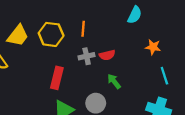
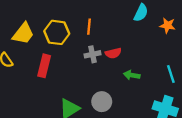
orange star: (153, 47) -> (167, 25), moved
red rectangle: (57, 78) -> (44, 66), moved
green arrow: (114, 81) -> (132, 75), moved, turned -42

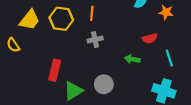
red semicircle: (113, 53) -> (150, 38), moved
red rectangle: (44, 66) -> (55, 70), moved

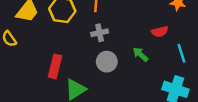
green arrow: (132, 59) -> (140, 54), turned 32
gray circle: (104, 84) -> (107, 62), moved

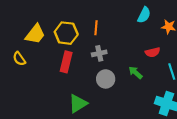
red rectangle: (55, 66) -> (66, 62), moved

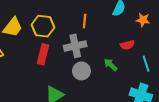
orange line: (96, 28) -> (85, 21), moved
gray cross: (99, 53) -> (75, 46), size x1.5

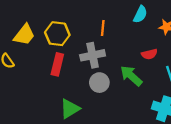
green arrow: (111, 65) -> (131, 76), size x1.5

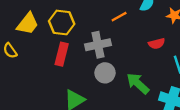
orange line: (103, 28) -> (119, 17), moved, turned 56
green arrow: (131, 76) -> (138, 83), moved

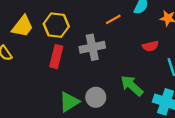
gray circle: (105, 73) -> (96, 97), moved

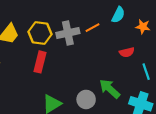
gray cross: (92, 47) -> (68, 33), moved
gray circle: (96, 97) -> (86, 99), moved

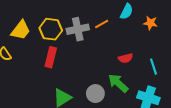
red semicircle: (127, 52) -> (126, 58), moved

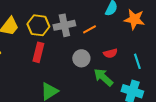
orange star: (150, 23) -> (134, 19), size x1.5
orange line: (102, 24) -> (89, 29), moved
gray circle: (95, 94) -> (81, 58), moved

